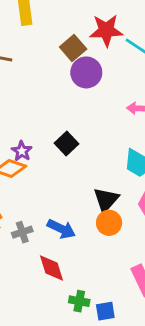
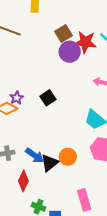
red star: (106, 30) -> (85, 42), moved
black triangle: (106, 200) -> (50, 163), moved
red diamond: (51, 268) -> (23, 181), turned 35

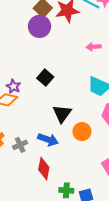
purple circle: (70, 52) -> (40, 26), moved
black triangle: (50, 163) -> (62, 114), moved

